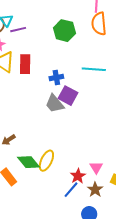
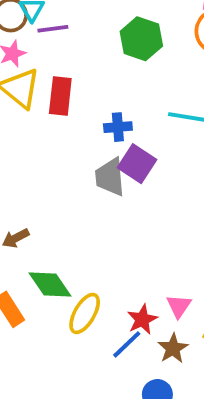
gray trapezoid: (55, 104) -> (110, 177), turned 30
yellow ellipse: (46, 161) -> (85, 313), moved

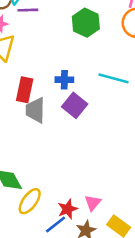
red rectangle: (60, 96) -> (25, 90), moved
gray trapezoid: (110, 177) -> (35, 110), moved

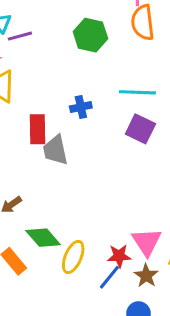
purple square: (75, 105) -> (140, 129), moved
pink triangle: (93, 203) -> (147, 242), size x1.5
red star: (68, 209) -> (119, 256), turned 30

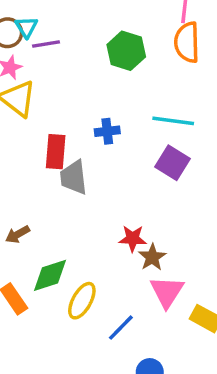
green diamond: (43, 238) -> (50, 275), turned -72
red star: (119, 256) -> (133, 239), moved
brown star: (146, 276) -> (152, 257), moved

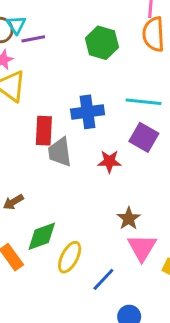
blue cross: (107, 131) -> (88, 112), size x1.5
red star: (133, 239) -> (109, 161), moved

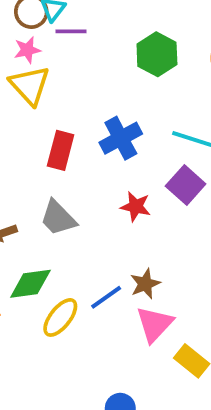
blue cross: (88, 112) -> (121, 138), turned -32
gray trapezoid: (60, 152) -> (58, 218), moved, turned -48
blue line: (103, 279) -> (106, 297), moved

